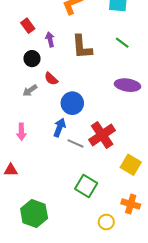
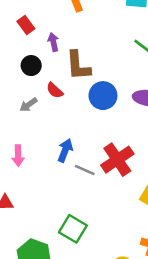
brown L-shape: (82, 47) -> (78, 66), moved
blue circle: (72, 103) -> (103, 96), moved
green square: (86, 186) -> (73, 229), moved

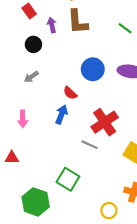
brown L-shape: (78, 66) -> (78, 22), moved
red semicircle: (55, 90) -> (70, 93), moved
gray line: (85, 170) -> (90, 145), moved

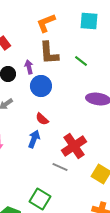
purple arrow: (52, 25) -> (29, 67), moved
green line: (125, 28) -> (81, 61), moved
blue circle: (93, 69) -> (41, 86), moved

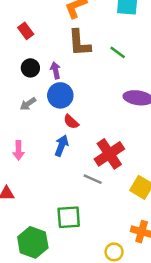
purple arrow: (29, 67) -> (55, 70), moved
blue circle: (41, 86) -> (60, 95), moved
green square: (40, 199) -> (69, 217), turned -35

